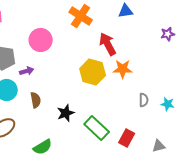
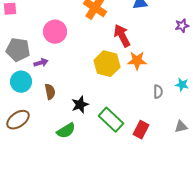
cyan star: (168, 104) -> (182, 85), moved
gray triangle: (159, 146) -> (181, 127), moved
green semicircle: (43, 147) -> (66, 131), moved

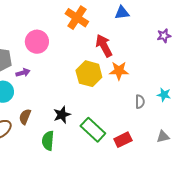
brown semicircle: (50, 92) -> (25, 117), moved, turned -147
red rectangle: (141, 130) -> (123, 140), turned 36
green semicircle: (66, 131) -> (48, 141), turned 126

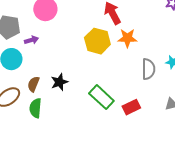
gray semicircle: (140, 102) -> (148, 69), size x1.5
black star: (62, 115) -> (59, 82), moved
green semicircle: (48, 141) -> (35, 108), moved

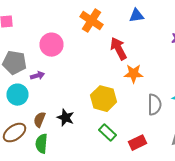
yellow hexagon: (97, 41) -> (104, 99), moved
black star: (59, 82) -> (66, 118), turned -30
green rectangle: (101, 97) -> (108, 133), size x0.7

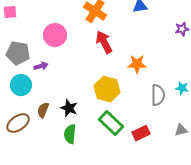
red arrow: (118, 49) -> (104, 42), moved
green rectangle: (108, 133) -> (111, 123), size x1.4
green semicircle: (42, 144) -> (70, 134), moved

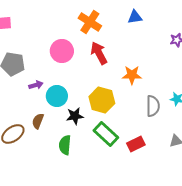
pink circle: (55, 35) -> (62, 51), moved
purple arrow: (41, 66) -> (36, 85), moved
cyan circle: (21, 85) -> (57, 96), moved
black star: (69, 108) -> (75, 116), moved, turned -30

